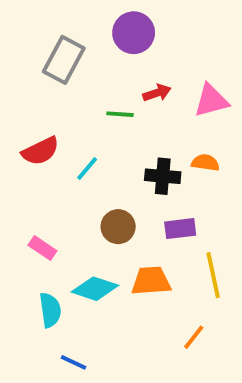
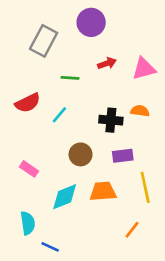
green line: (120, 114) -> (70, 78), moved
cyan diamond: (95, 289) -> (65, 197), turned -40
cyan semicircle: (50, 310) -> (28, 223), moved

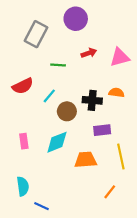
brown circle: (81, 154) -> (67, 111), moved
pink rectangle: (29, 169) -> (24, 141), turned 48
cyan diamond: (65, 197) -> (57, 142), moved

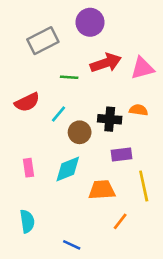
gray rectangle: (36, 34) -> (43, 41), turned 35
red arrow: (89, 53) -> (106, 63), size x1.6
orange line: (110, 192) -> (120, 221), moved
blue line: (41, 206) -> (72, 245), moved

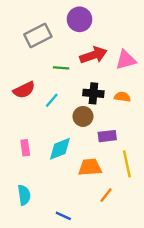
black cross: (110, 119) -> (93, 93), moved
brown circle: (80, 132) -> (83, 116), moved

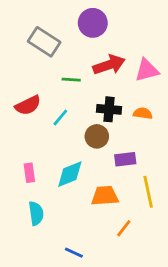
gray rectangle: (38, 36) -> (44, 42), turned 60
cyan semicircle: (24, 195) -> (36, 213), moved

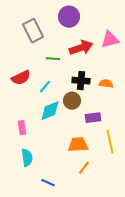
gray rectangle: (44, 42) -> (33, 31), turned 30
pink triangle: (147, 70) -> (110, 40), moved
cyan diamond: (70, 174) -> (50, 111), moved
orange line: (124, 228) -> (84, 168), moved
blue line: (74, 253) -> (48, 183), moved

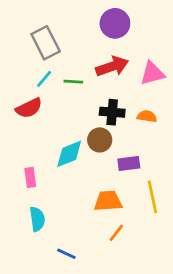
purple circle: (69, 17) -> (115, 23), moved
pink triangle: (110, 40) -> (152, 73), moved
cyan line: (45, 87) -> (44, 79), moved

